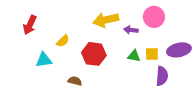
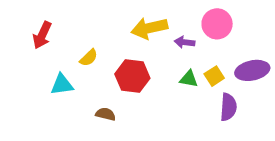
yellow square: (152, 54) -> (214, 76), turned -32

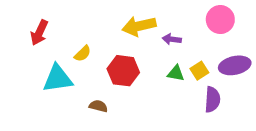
pink circle: (217, 24) -> (220, 20), moved
cyan triangle: (62, 85) -> (58, 79), size x1.4

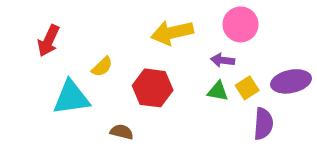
pink circle: (220, 20) -> (241, 24), moved
purple arrow: (172, 39) -> (223, 60), moved

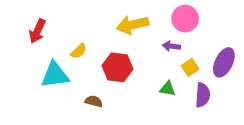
purple ellipse: (291, 81) -> (224, 62), turned -52
green triangle: (218, 91) -> (168, 89), moved

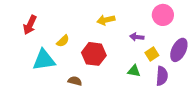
pink circle: (185, 19) -> (163, 15), moved
yellow arrow: (133, 25) -> (106, 20), size x0.7

